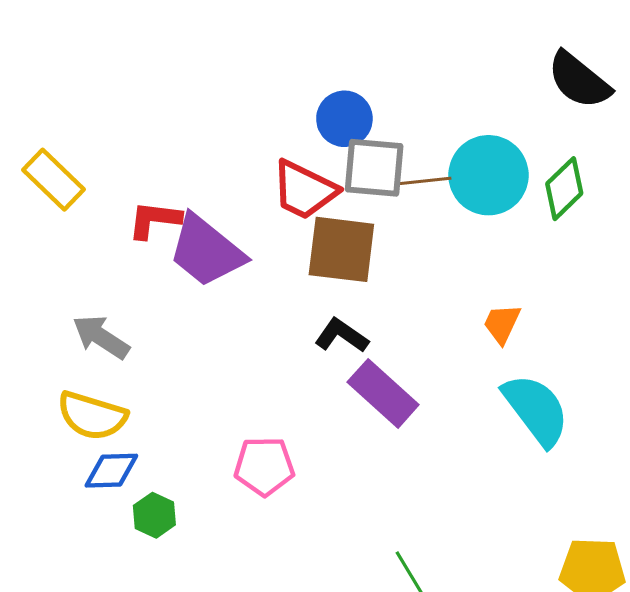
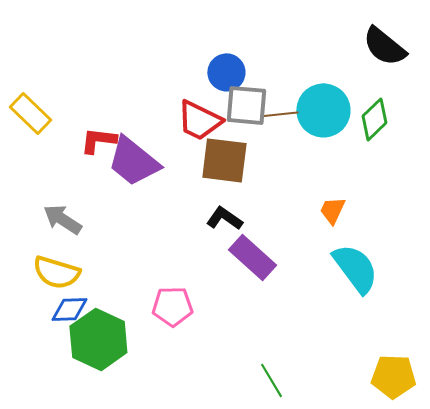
green hexagon: (154, 515) -> (98, 339), size x2.0

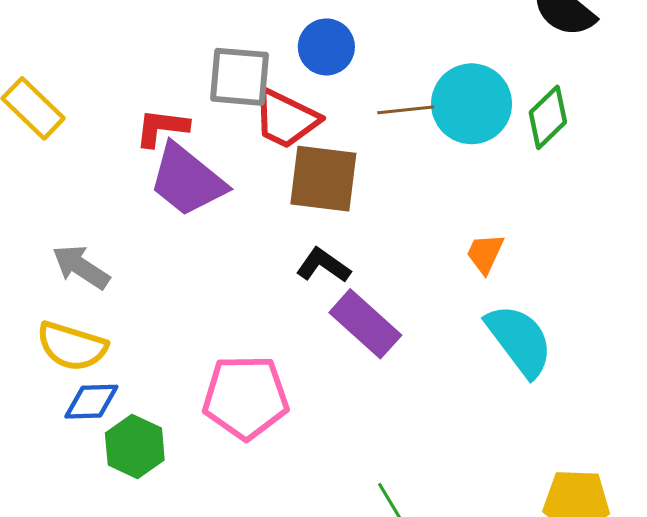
gray square: (246, 105) -> (240, 77), moved
red L-shape: (98, 140) -> (162, 128), moved
pink pentagon: (172, 306) -> (246, 397), size x1.4
green hexagon: (98, 339) -> (135, 447), size x0.7

